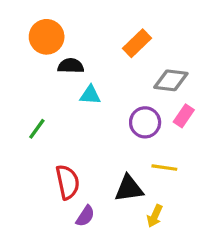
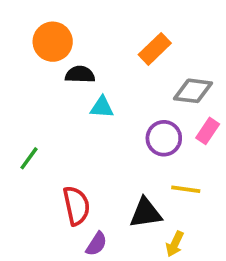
green line: (37, 129) -> (29, 158), moved

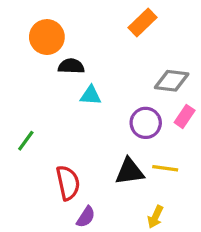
orange rectangle: (155, 49) -> (142, 22), moved
black triangle: (146, 213) -> (130, 171), moved

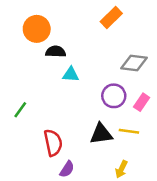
pink rectangle: (185, 116) -> (142, 102), moved

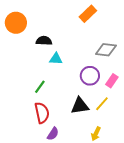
orange circle: (37, 29) -> (16, 23), moved
green line: (20, 110) -> (40, 87), moved
yellow line: (129, 131) -> (102, 104), turned -56

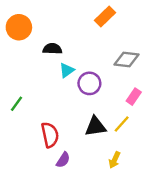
cyan triangle: (56, 59) -> (67, 70), turned -40
purple circle: (90, 76) -> (89, 83), moved
green line: (40, 87) -> (17, 104), moved

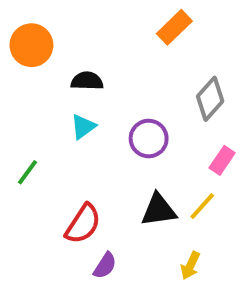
gray diamond: (126, 60) -> (210, 99), turned -55
cyan triangle: (67, 70) -> (83, 127), moved
red semicircle: (50, 135) -> (83, 224), turned 45

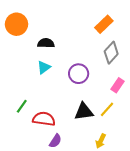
orange rectangle: (174, 27) -> (104, 24), moved
green line: (27, 172) -> (22, 106), moved
red semicircle: (83, 224) -> (44, 119), turned -115

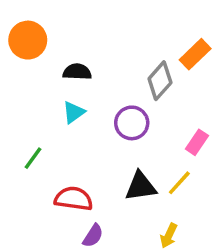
orange rectangle: (104, 24) -> (195, 54), moved
gray diamond: (111, 53) -> (160, 81), moved
green line: (22, 106) -> (33, 158), moved

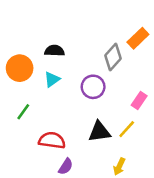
orange circle: (28, 40) -> (20, 68), moved

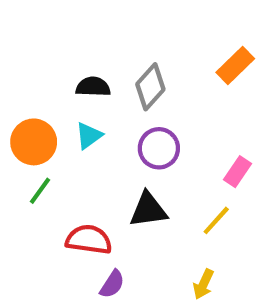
gray diamond: (113, 57) -> (150, 87), moved
orange circle: (20, 68) -> (34, 142), moved
black triangle: (99, 132) -> (148, 210), moved

